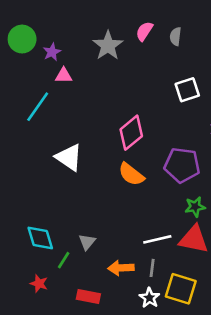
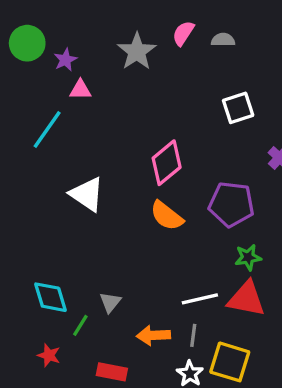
gray semicircle: (176, 36) -> (223, 40), turned 84

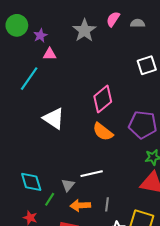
white line: (200, 299) -> (92, 174), moved
orange arrow: (153, 335) -> (80, 205), moved
gray line: (193, 335) -> (107, 204), moved

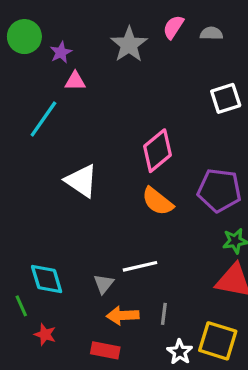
green line: (50, 199) -> (21, 306), moved, turned -56

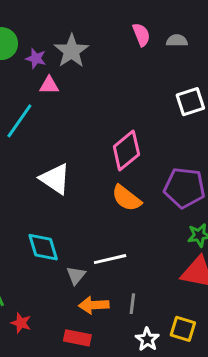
pink semicircle: (173, 27) -> (141, 35), turned 125
gray star: (129, 44) -> (71, 51), moved
purple star: (61, 52) -> (36, 58), turned -30
cyan diamond: (47, 279) -> (43, 247), moved
yellow square: (218, 341) -> (183, 329), size x0.7

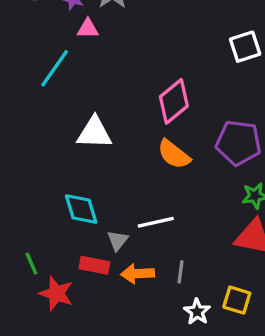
white triangle: (55, 179) -> (94, 133), turned -32
red star: (21, 323) -> (56, 293), size x1.5
red rectangle: (77, 338) -> (94, 265), moved

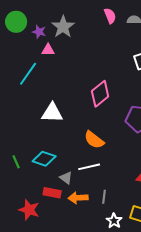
orange semicircle: (174, 154) -> (94, 140), moved
cyan diamond: (81, 209) -> (44, 159), turned -55
gray triangle: (118, 240) -> (66, 178), turned -32
green line: (31, 264) -> (16, 162), moved

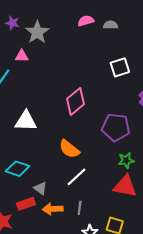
pink semicircle: (110, 16) -> (86, 21), turned -84
purple star: (39, 32) -> (12, 23), moved
white line: (89, 167) -> (77, 177), moved, turned -30
red rectangle: (52, 193) -> (26, 204), turned -30

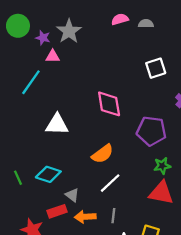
purple star: (12, 23) -> (43, 38), moved
pink diamond: (75, 101) -> (109, 104), turned -60
orange semicircle: (69, 149) -> (103, 154), turned -75

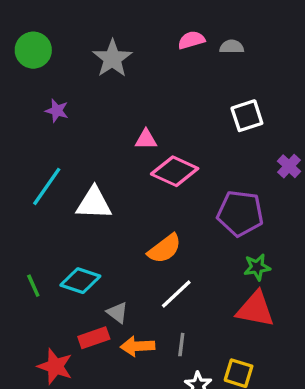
purple star: (43, 38) -> (57, 111), moved
pink triangle: (53, 56) -> (146, 139), moved
cyan line: (31, 82) -> (47, 186), moved
pink diamond: (109, 104) -> (175, 171), turned -56

